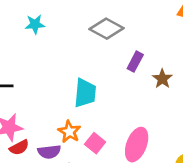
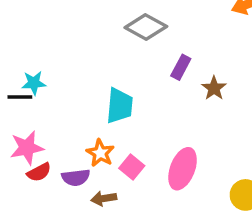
cyan star: (35, 24) -> (34, 83), moved

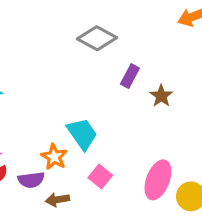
cyan trapezoid: (120, 106) -> (82, 134), moved, turned -40
pink square: (132, 167) -> (100, 177), moved
pink ellipse: (183, 169) -> (158, 180), moved

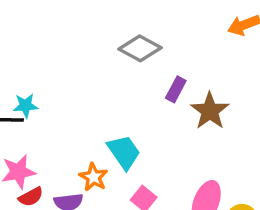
brown star: (161, 96) -> (210, 111), size x1.5

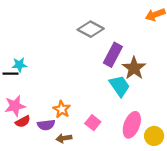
purple rectangle: (176, 89) -> (113, 55), size x1.5
cyan trapezoid: (124, 152) -> (120, 86), moved

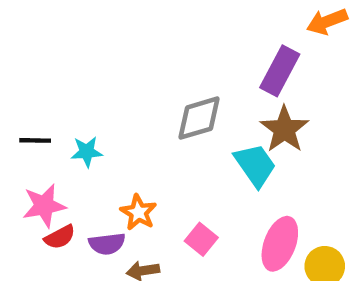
gray diamond: (91, 29) -> (199, 118), moved, turned -45
purple rectangle: (113, 55) -> (280, 71), moved
cyan star: (19, 65) -> (87, 152), moved

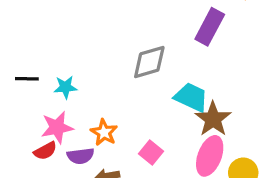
brown star: (284, 129) -> (213, 119), moved
cyan trapezoid: (255, 165) -> (191, 97), turned -30
pink star: (44, 206) -> (57, 127), moved

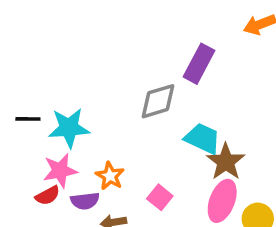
purple rectangle: (210, 27) -> (199, 64), moved
cyan star: (65, 87) -> (69, 128), size x1.6

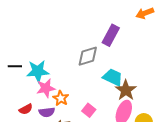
pink star: (60, 171) -> (46, 88), moved

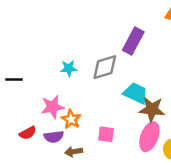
cyan star: (38, 71) -> (69, 68), moved, size x0.6
brown star: (126, 90) -> (152, 109), turned -30
pink square: (89, 110) -> (106, 134), turned -32

